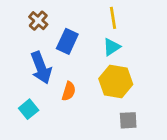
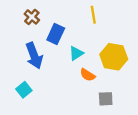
cyan triangle: (112, 47) -> (76, 53), moved
yellow hexagon: (116, 82) -> (114, 57), moved
orange semicircle: (69, 91) -> (88, 75), moved, turned 105

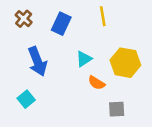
brown cross: (32, 17) -> (24, 19), moved
blue rectangle: (56, 34) -> (61, 24), moved

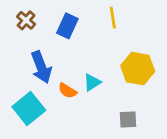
cyan triangle: (84, 59) -> (92, 82), moved
orange semicircle: (96, 83) -> (67, 91), moved
cyan square: (26, 99) -> (29, 109), size x1.6

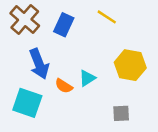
yellow line: (113, 18) -> (107, 17), turned -48
brown cross: (26, 20) -> (25, 20), size x1.6
cyan square: (29, 109) -> (27, 103), turned -32

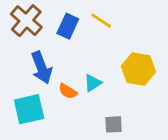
yellow line: (107, 17) -> (101, 21), moved
cyan square: (27, 103) -> (29, 109), turned -32
gray square: (121, 113) -> (114, 124), moved

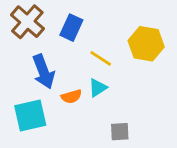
yellow line: (101, 21) -> (101, 58), moved
yellow hexagon: (138, 69) -> (146, 44), moved
orange semicircle: (68, 91) -> (71, 96), turned -48

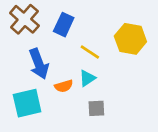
gray square: (120, 132) -> (96, 108), moved

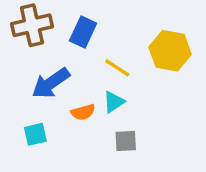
brown cross: (24, 19) -> (32, 25), turned 36
blue arrow: (39, 64) -> (51, 83), turned 76
cyan square: (27, 103) -> (35, 134), size x0.6

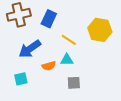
cyan triangle: (114, 102) -> (67, 60), turned 32

